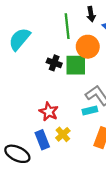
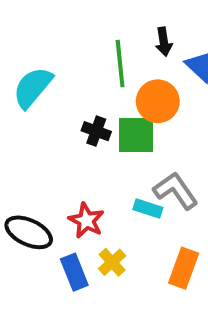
cyan rectangle: (90, 111) -> (148, 209), moved, turned 32
black ellipse: (17, 154) -> (29, 232), moved

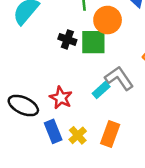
cyan rectangle: (148, 209) -> (101, 90), turned -60
yellow cross: (112, 262) -> (78, 135), moved
orange rectangle: (184, 268) -> (110, 134), moved

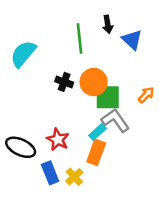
orange circle: (108, 20) -> (94, 82), moved
green square: (93, 42) -> (108, 97), moved
orange rectangle: (110, 134) -> (96, 152), moved

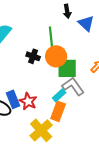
green line: (80, 38) -> (51, 38), moved
blue rectangle: (50, 173) -> (13, 99), moved
yellow cross: (74, 177) -> (41, 130), size x1.6

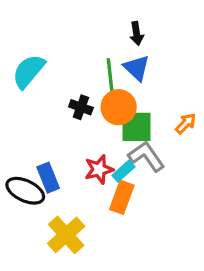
blue triangle: (86, 23) -> (137, 68), moved
red star: (28, 101) -> (99, 169), moved, turned 30
yellow cross: (41, 130) -> (66, 235), moved

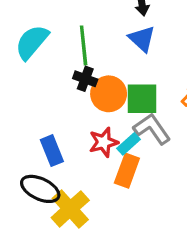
green line: (110, 78) -> (84, 45), moved
orange circle: (119, 107) -> (109, 94), moved
black ellipse: (25, 191) -> (40, 189), moved

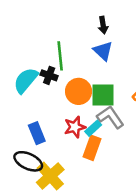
cyan semicircle: (32, 42) -> (26, 80), moved
black cross: (85, 79) -> (49, 75), moved

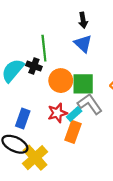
blue rectangle: (37, 133) -> (23, 119), turned 42

